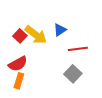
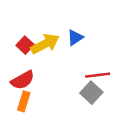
yellow arrow: (36, 35) -> (45, 44), turned -65
red line: (78, 49) -> (98, 75), moved

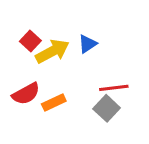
red square: (25, 45) -> (30, 41), moved
orange rectangle: (24, 101) -> (54, 103), moved, turned 48

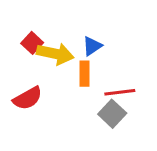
yellow arrow: (52, 51) -> (55, 54), turned 40
orange rectangle: (54, 103) -> (84, 74), moved, turned -65

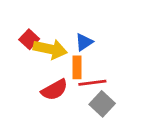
red line: (120, 92) -> (92, 83), moved
red semicircle: (28, 98) -> (54, 90), moved

